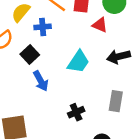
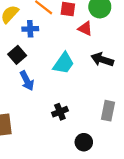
black arrow: (118, 57) -> (102, 59), turned 30
gray rectangle: (116, 101) -> (108, 111), moved

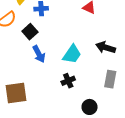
black arrow: (102, 59) -> (106, 47), moved
cyan trapezoid: (63, 63) -> (72, 54), moved

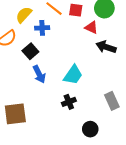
black arrow: (106, 47) -> (106, 47), moved
gray rectangle: (110, 79) -> (112, 101), turned -36

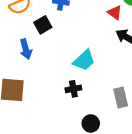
blue arrow: (39, 74) -> (26, 49), moved

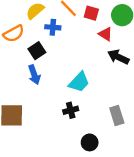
blue arrow: (26, 49) -> (34, 75), moved

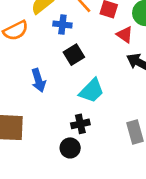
black square: (37, 51) -> (74, 55), moved
black circle: (90, 142) -> (70, 148), moved

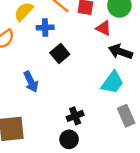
cyan trapezoid: (92, 91) -> (112, 82), moved

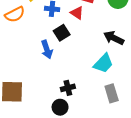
red triangle: (104, 28) -> (77, 13), moved
blue arrow: (31, 82) -> (47, 49), moved

